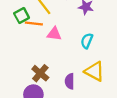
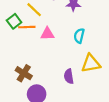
yellow triangle: (94, 71) -> (91, 63), turned -30
brown cross: (40, 73) -> (24, 73), moved

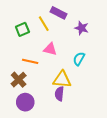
orange line: (27, 27) -> (30, 61), moved
yellow triangle: (91, 63) -> (62, 80), moved

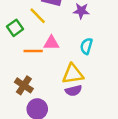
orange line: (30, 61) -> (33, 51), moved
purple semicircle: (59, 94) -> (73, 91), turned -96

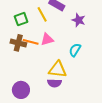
pink triangle: (51, 43) -> (47, 39), turned -32
brown cross: (24, 85) -> (18, 43), moved, turned -35

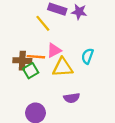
green square: (21, 19) -> (31, 71), moved
purple star: (79, 20) -> (79, 12), moved
yellow triangle: (58, 69) -> (63, 67), moved

